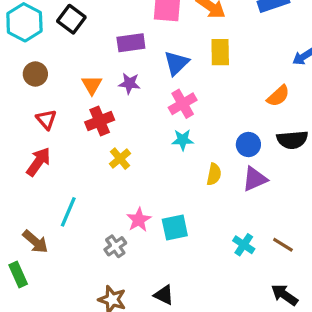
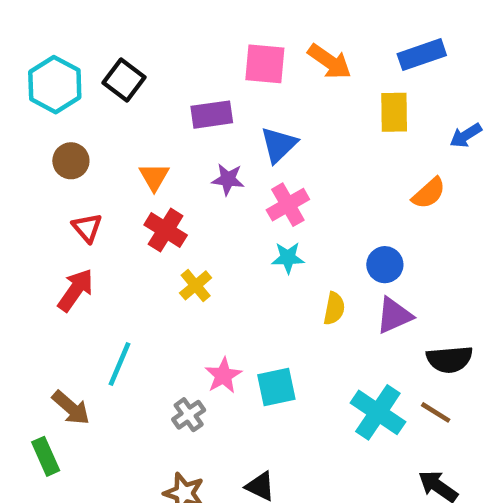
yellow rectangle: (220, 52) -> (394, 112), moved
purple star: (129, 83) -> (228, 179), moved
red cross: (100, 121) -> (166, 230), turned -36
black semicircle: (292, 140) -> (450, 359), moved
cyan cross: (244, 245) -> (378, 412), size x1.6

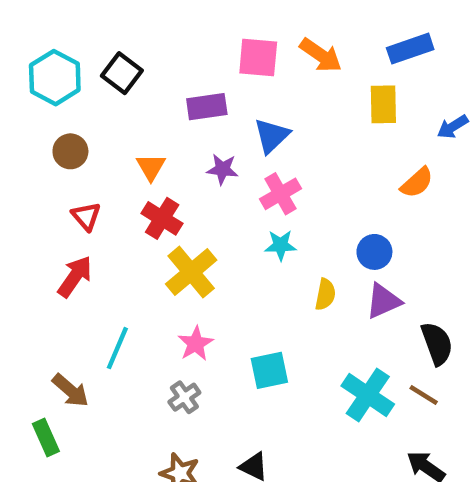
yellow cross: (196, 285) -> (191, 272), size x1.6
black semicircle: (450, 359) -> (437, 344), turned -105
pink star: (223, 375) -> (196, 344), moved

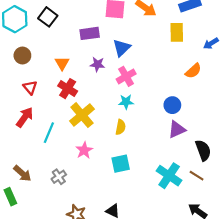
yellow semicircle: (325, 294) -> (121, 127), moved
cyan line: (117, 348) -> (49, 133), moved
gray cross: (184, 397) -> (59, 177), moved

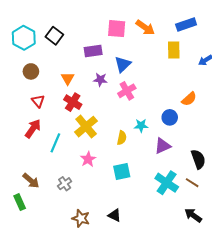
orange semicircle: (193, 71) -> (189, 99), moved
cyan star: (126, 102) -> (141, 126), moved
purple triangle: (177, 129) -> (163, 146), moved

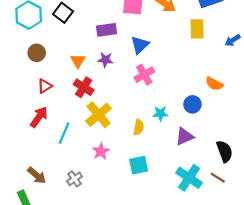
purple star: (100, 80) -> (105, 60), moved
orange semicircle: (189, 99) -> (214, 84), turned 70
red triangle: (38, 101) -> (45, 86), turned 40

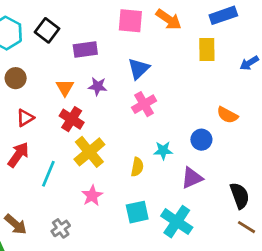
purple rectangle: (107, 30) -> (85, 49), moved
cyan cross: (189, 178) -> (177, 222), moved
brown line: (218, 178) -> (247, 227), moved

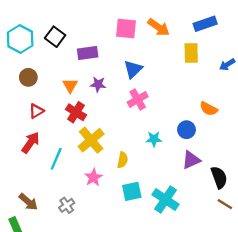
yellow semicircle: (137, 167) -> (123, 160), moved
purple triangle: (192, 178) -> (191, 160), moved

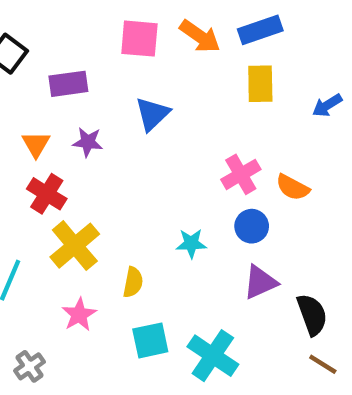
blue rectangle: (205, 24) -> (260, 30), moved
pink cross: (138, 99) -> (241, 174), moved

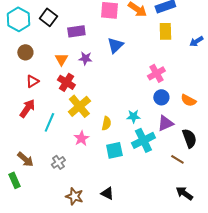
orange semicircle: (293, 187) -> (188, 100), moved
cyan star: (191, 243) -> (133, 116), moved
cyan cross: (213, 356) -> (143, 140), moved, turned 30
brown line: (323, 364) -> (177, 159), moved

